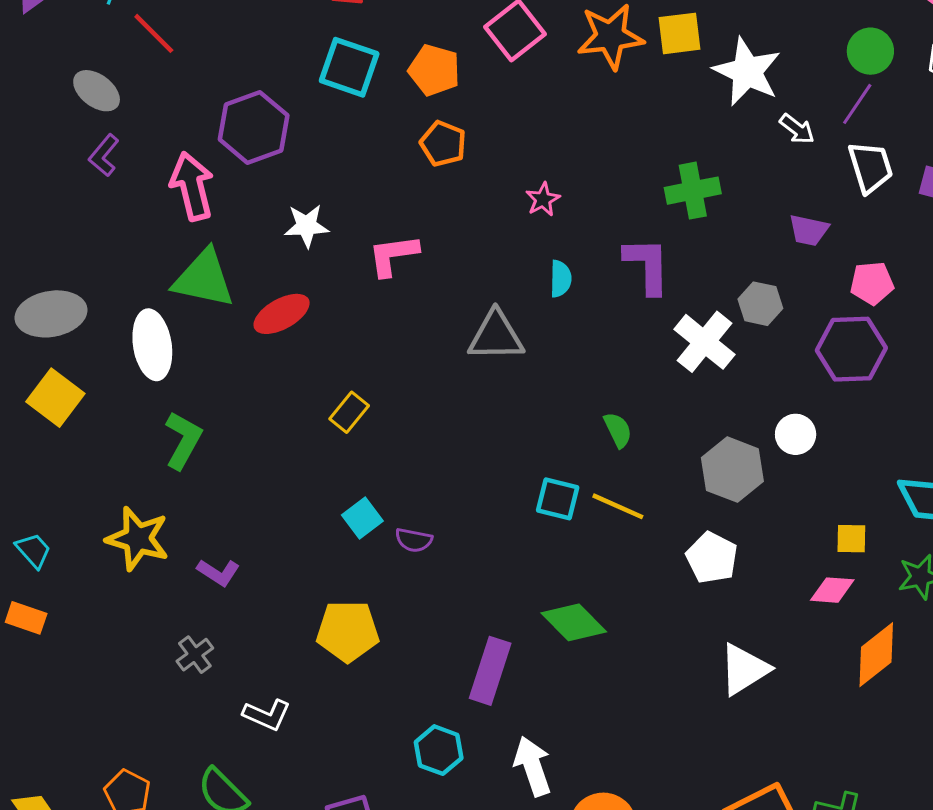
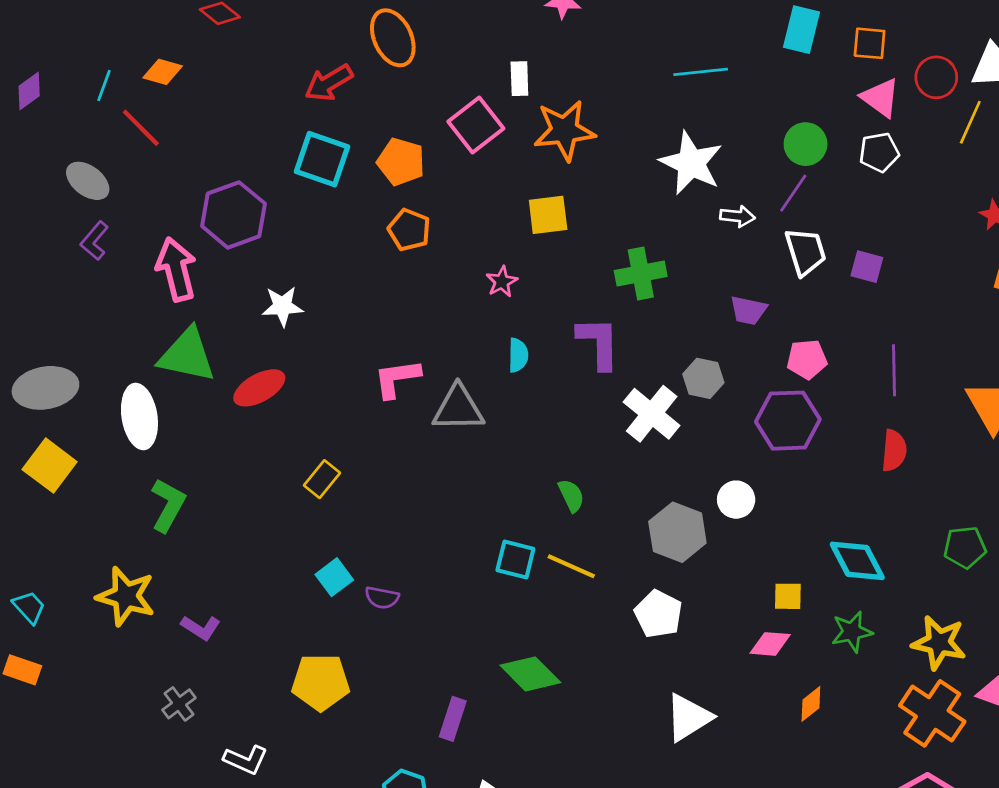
yellow square: (680, 33) -> (548, 215), moved
white arrow: (797, 129) -> (737, 216), turned -32
pink L-shape: (393, 255) -> (397, 378), moved
orange diamond: (876, 655) -> (811, 704), size x0.6
purple rectangle: (490, 671) -> (453, 719), size x0.7

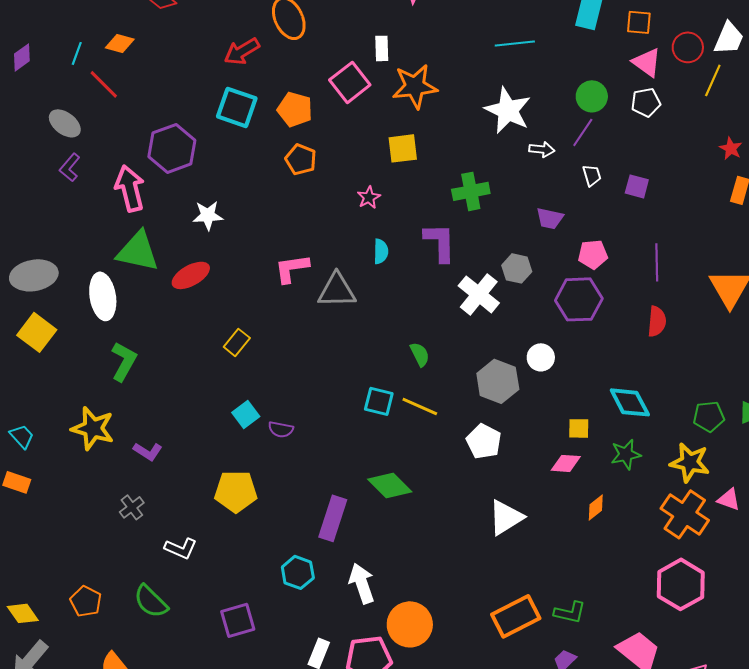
white trapezoid: (806, 252) -> (592, 175), size x0.6
green pentagon: (965, 547) -> (709, 416), moved
purple rectangle: (453, 719) -> (333, 518), size x1.4

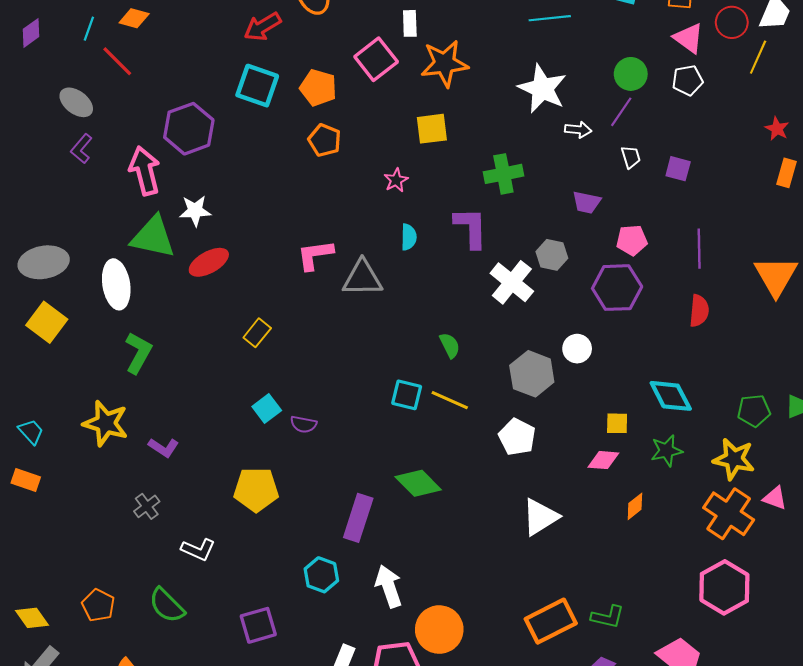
white star: (208, 215) -> (195, 211), moved

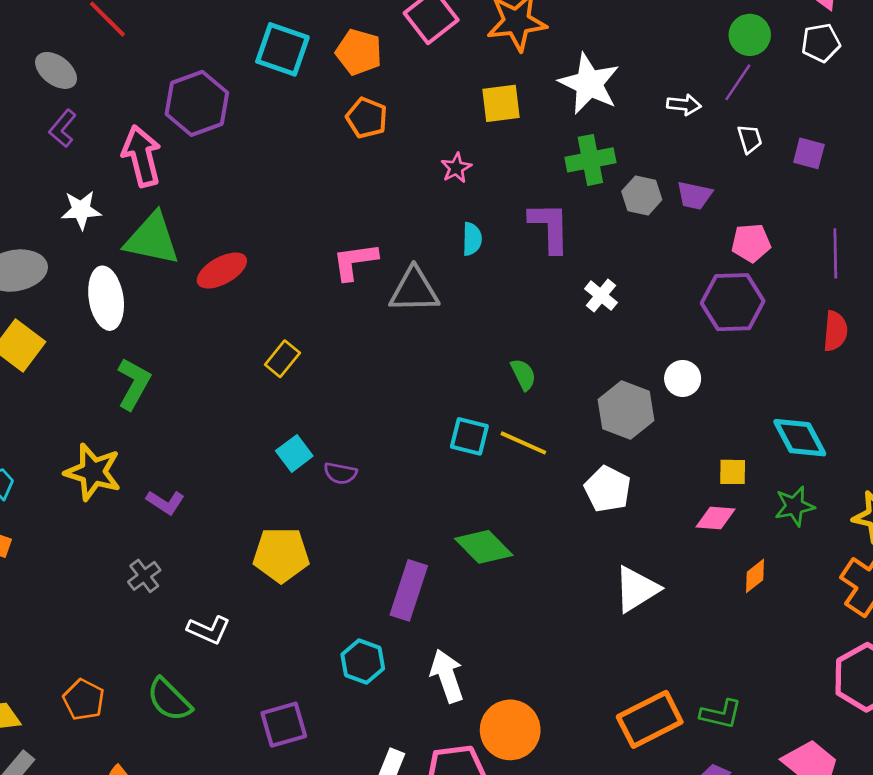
white star: (542, 89) -> (589, 84), moved
white star: (195, 211) -> (81, 210), moved
gray hexagon: (552, 255) -> (642, 195), moved
white cross: (512, 282) -> (601, 296), size x0.6

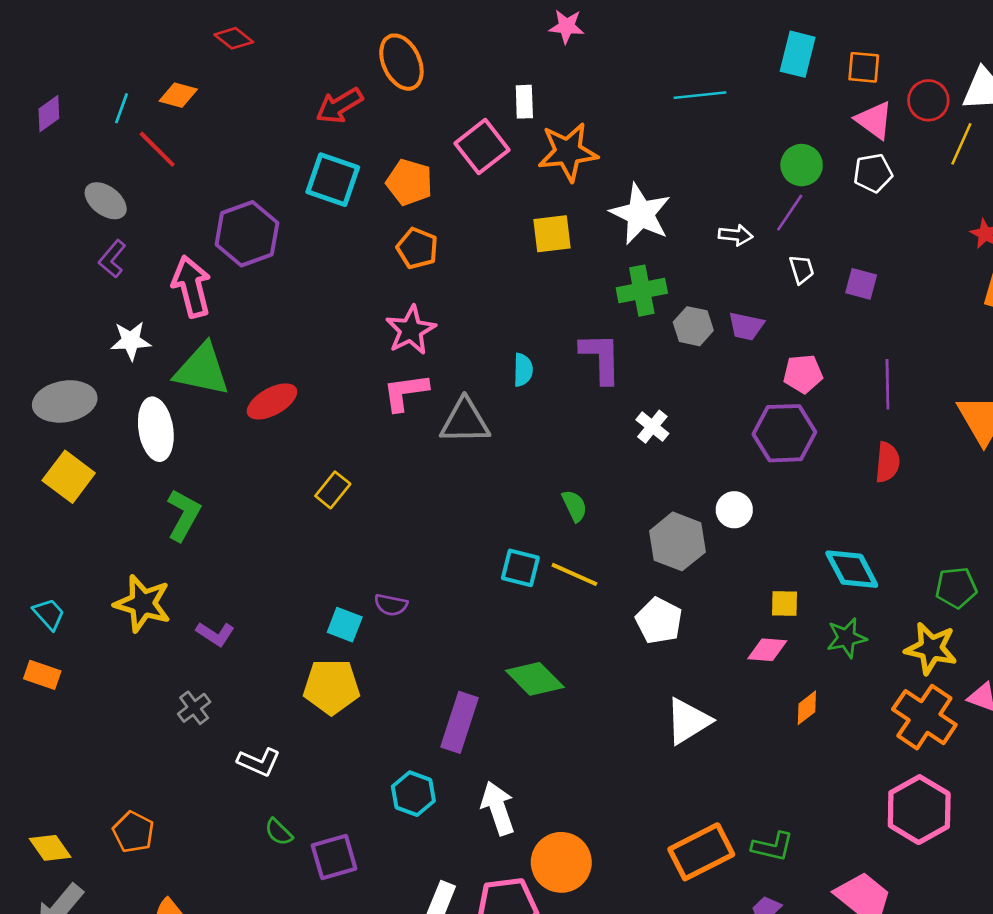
pink star: (456, 168) -> (411, 330), moved, size x1.6
cyan square: (294, 453) -> (345, 625), moved, turned -32
green semicircle: (169, 700) -> (279, 832), moved, size x0.6

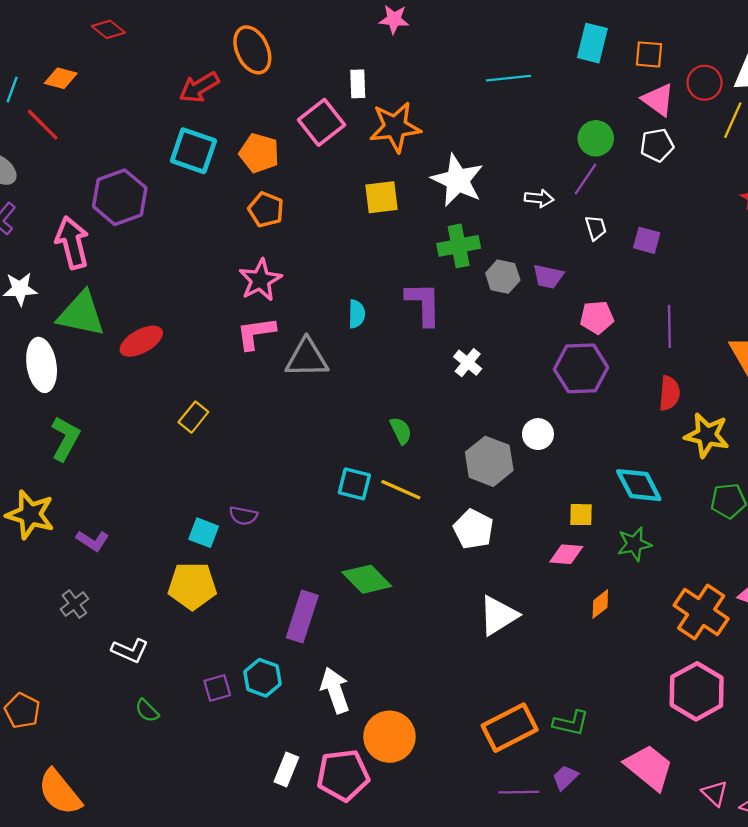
yellow star: (931, 648) -> (707, 435), moved
purple square: (334, 857) -> (217, 688), moved, size x0.7

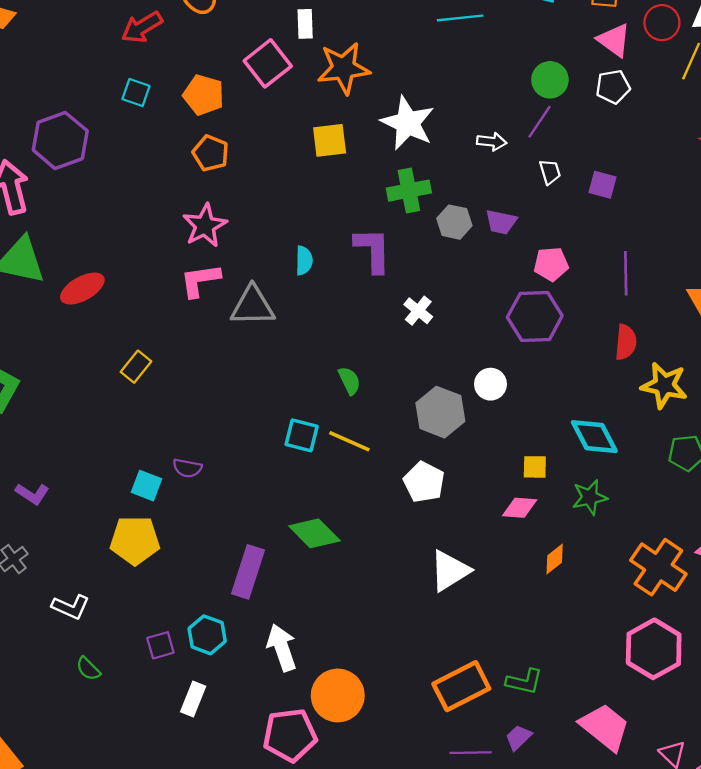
cyan square: (193, 151) -> (136, 93), size x0.6
white rectangle: (286, 770) -> (193, 699), moved

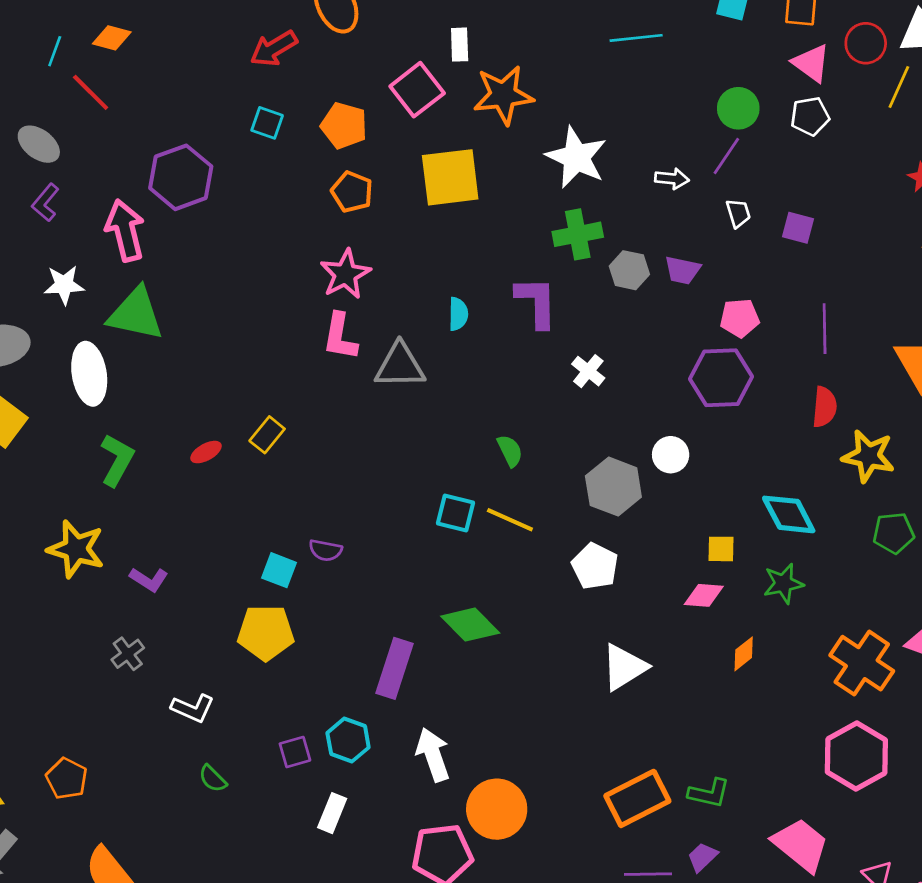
yellow square: (330, 140) -> (450, 177), moved, size x1.5
pink L-shape: (200, 280) -> (340, 337), turned -72
red ellipse: (82, 289) -> (206, 452), moved, size x0.6

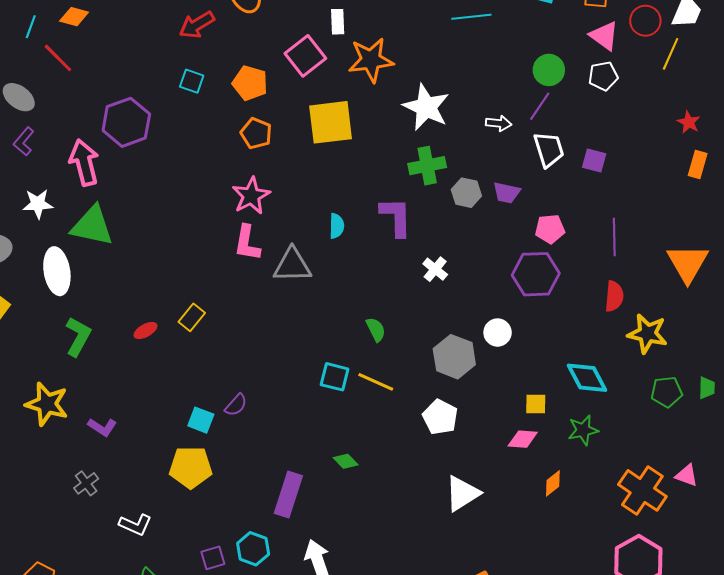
white trapezoid: (738, 213) -> (549, 149), size x1.6
purple semicircle: (325, 550) -> (236, 405), turned -60
green diamond: (470, 625) -> (346, 461), size x0.6

